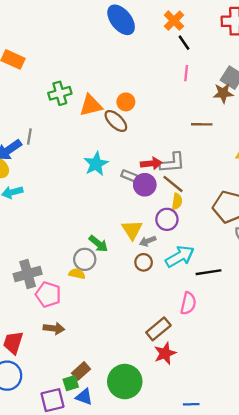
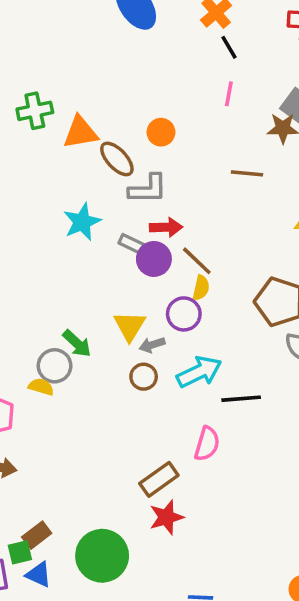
orange circle: (126, 102) -> (161, 132), moved
gray L-shape: (172, 163) -> (148, 189), moved

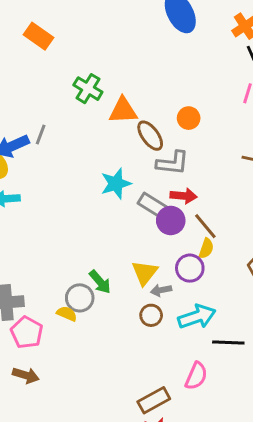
green cross: (35, 111) -> (88, 89), turned 36
gray rectangle: (131, 244) -> (154, 206), size x1.5

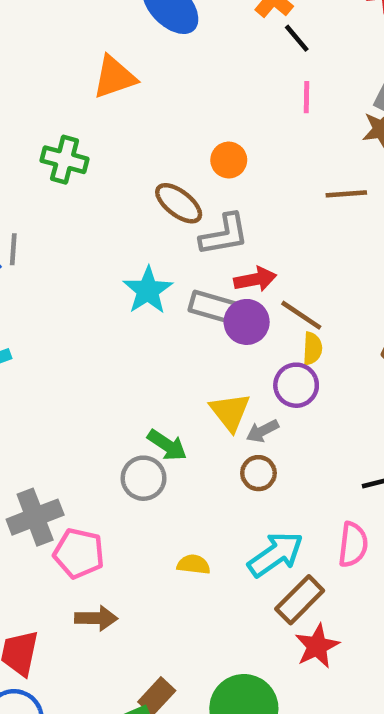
orange triangle: (123, 111) -> (114, 77), moved
yellow semicircle: (67, 314) -> (194, 564), moved
cyan arrow: (197, 317) -> (276, 554), moved

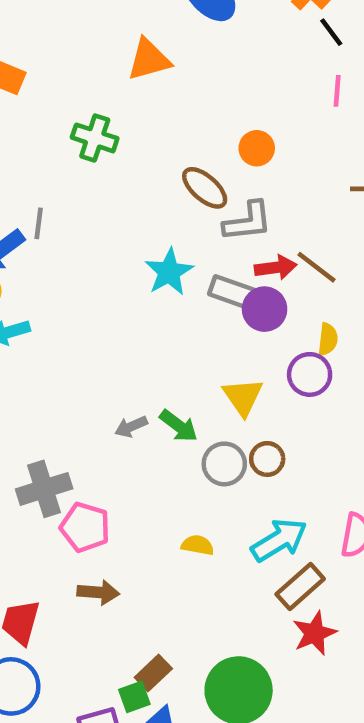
brown line: (301, 315) -> (316, 267), moved
gray arrow: (262, 431) -> (131, 427), moved
gray circle: (144, 478) -> (224, 464), moved

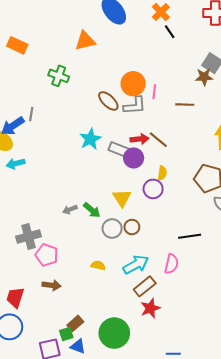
pink line: (337, 91) -> (154, 92), moved
orange circle: (257, 148) -> (133, 84), size x1.5
gray L-shape: (248, 222) -> (135, 106), moved

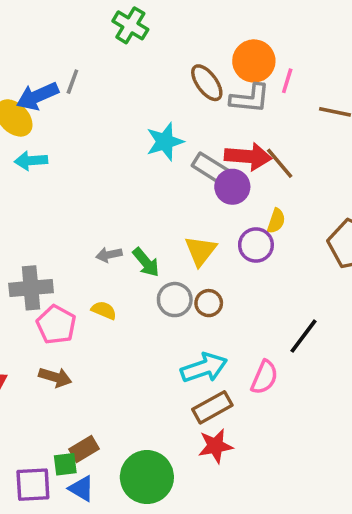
red arrow: (139, 139) -> (248, 156), size x1.4
black line: (190, 236) -> (304, 336), turned -55
yellow semicircle: (98, 265) -> (104, 310), moved

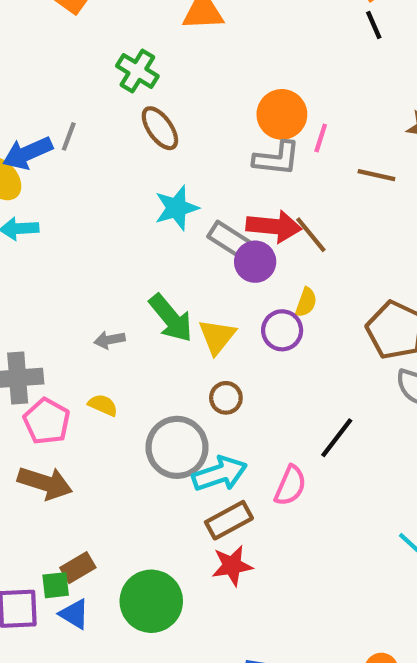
brown ellipse: (207, 83) -> (160, 128), moved
green arrow: (146, 262) -> (171, 318), moved, size x1.4
gray circle: (175, 300) -> (177, 447), moved, size x1.5
brown arrow: (55, 377) -> (45, 483), size x1.4

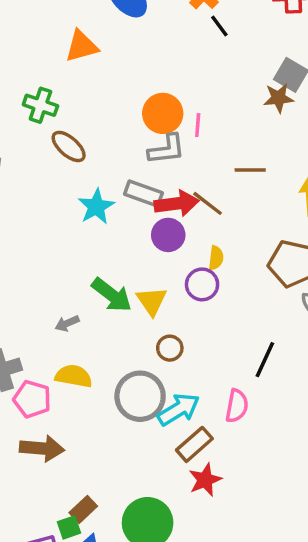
brown line: (376, 175) -> (250, 170), moved
gray rectangle: (231, 241) -> (143, 194), moved
yellow semicircle: (103, 405) -> (74, 376), size x1.5

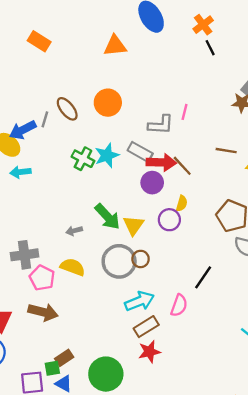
green cross: (40, 105) -> (83, 159), moved
orange circle: (163, 113) -> (108, 103), moved
brown ellipse: (69, 146) -> (67, 109), moved
brown line: (250, 170) -> (226, 151), moved
gray circle: (140, 396) -> (119, 261), moved

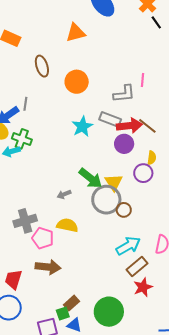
brown ellipse: (67, 109) -> (42, 66), moved, turned 30
green cross: (83, 159) -> (22, 139), moved
gray circle: (119, 261) -> (106, 200), moved

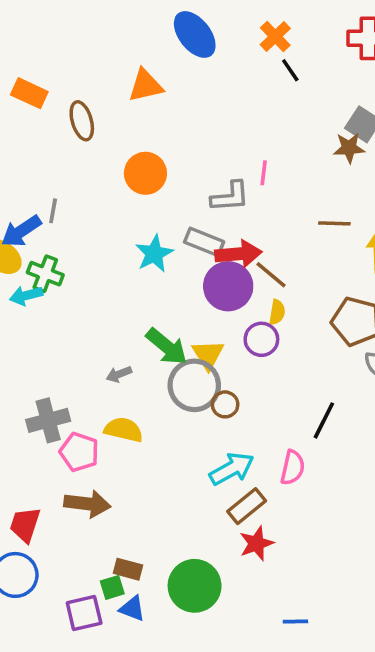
brown ellipse: (42, 66) -> (82, 121), moved
brown line: (147, 126) -> (271, 275), moved
purple circle: (124, 144) -> (228, 286), size x1.4
brown rectangle: (71, 303) -> (128, 569), turned 56

